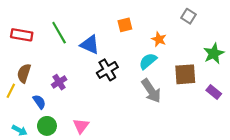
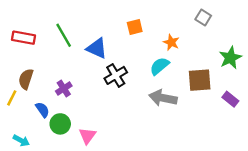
gray arrow: (151, 91) -> (163, 98), turned 135
green circle: (47, 126) -> (60, 124), moved

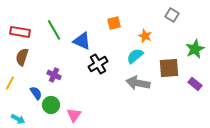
brown semicircle: (26, 79) -> (22, 57), moved
purple cross: (64, 88) -> (54, 75), turned -32

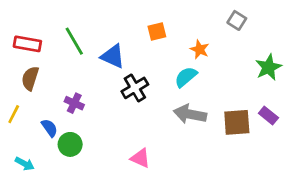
brown square: (169, 68) -> (237, 122), moved
pink triangle: (74, 115) -> (140, 158), moved, turned -42

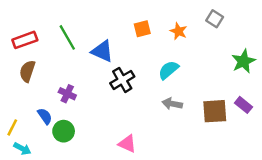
red rectangle: (27, 44) -> (25, 40), turned -30
orange star: (200, 49) -> (178, 31), moved
yellow line: (14, 114) -> (12, 127), moved
gray arrow: (190, 114) -> (172, 104), size x0.7

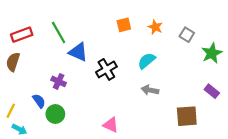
gray square: (215, 19) -> (187, 35), moved
blue triangle: (102, 51) -> (78, 52), moved
brown semicircle: (27, 71) -> (13, 62), moved
brown square: (215, 111) -> (187, 116), moved

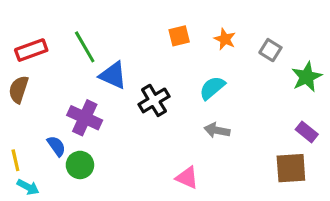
purple cross: (59, 81) -> (85, 118), size x1.5
yellow line: (11, 111) -> (15, 160), turned -40
brown square: (187, 116) -> (291, 168), moved
pink triangle: (111, 125) -> (187, 178), moved

